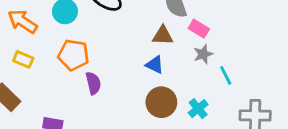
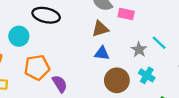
gray star: (203, 54) -> (139, 50), moved

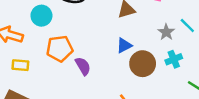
blue triangle: (102, 53) -> (124, 45), moved, turned -35
cyan cross: (147, 75) -> (174, 59), turned 35

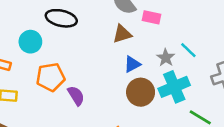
blue triangle: (124, 45) -> (132, 64), moved
cyan cross: (174, 59) -> (174, 87), size x1.6

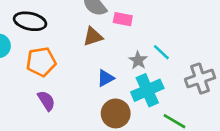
blue triangle: (132, 64) -> (106, 78), moved
orange pentagon: (51, 77) -> (41, 62), moved
brown circle: (141, 92) -> (116, 113), moved

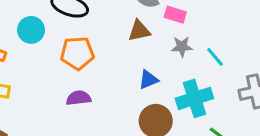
gray star: (138, 60) -> (182, 47), moved, turned 30
purple semicircle: (46, 101) -> (79, 98), turned -70

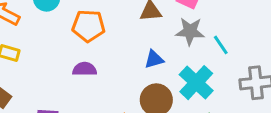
gray star: (182, 47) -> (190, 31), size x1.4
cyan cross: (194, 98) -> (196, 83), turned -36

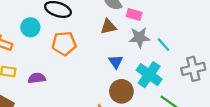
blue triangle: (154, 59) -> (116, 62), turned -40
purple semicircle: (85, 69) -> (37, 78), moved

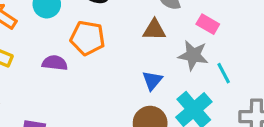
pink rectangle: (134, 14) -> (208, 24), moved
purple semicircle: (37, 78) -> (55, 63), moved

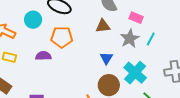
gray star: (193, 55) -> (130, 39), turned -30
cyan line: (224, 73) -> (151, 39), moved, turned 64

